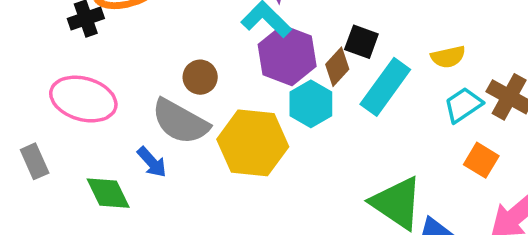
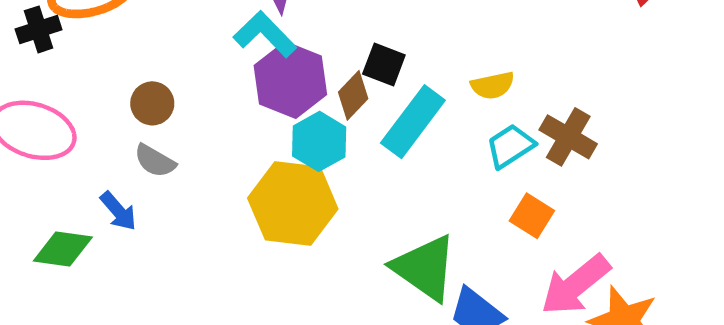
brown circle: (200, 77) -> (152, 103), moved
gray semicircle: (180, 122) -> (155, 161), size x0.6
yellow hexagon: (253, 143) -> (293, 203), moved
green diamond: (108, 193) -> (63, 249), turned -57

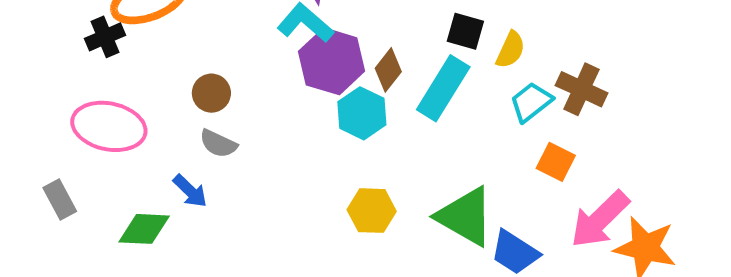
black square: (384, 65) -> (465, 31), moved
yellow semicircle: (493, 85) -> (511, 50), turned -48
yellow hexagon: (293, 203) -> (372, 211), moved, size x0.6

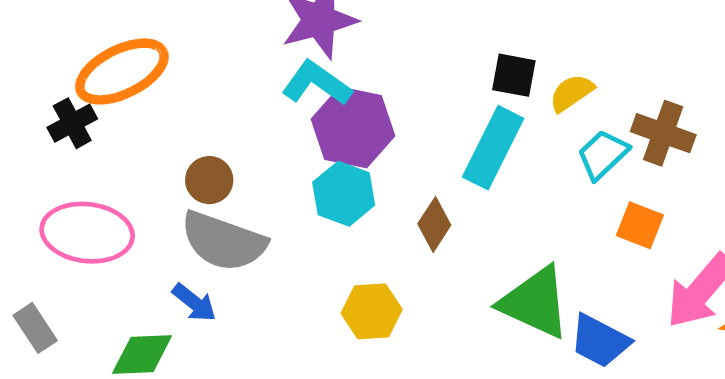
yellow semicircle: (511, 50) -> (572, 93), turned -144
brown diamond: (388, 70) -> (434, 224), moved
cyan hexagon: (362, 113) -> (344, 194), moved
gray semicircle: (218, 144) -> (223, 241), size x1.8
yellow hexagon: (372, 211) -> (372, 311), moved

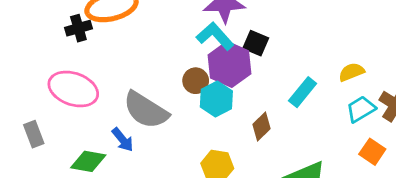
black square: (514, 75) -> (256, 43), moved
cyan rectangle: (493, 148) -> (303, 92), size x0.7
brown circle: (209, 180) -> (196, 81), moved

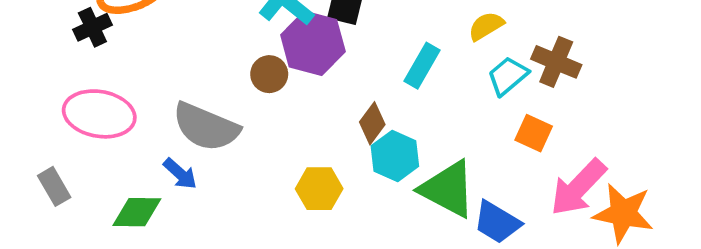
cyan hexagon: (216, 99) -> (395, 156), moved

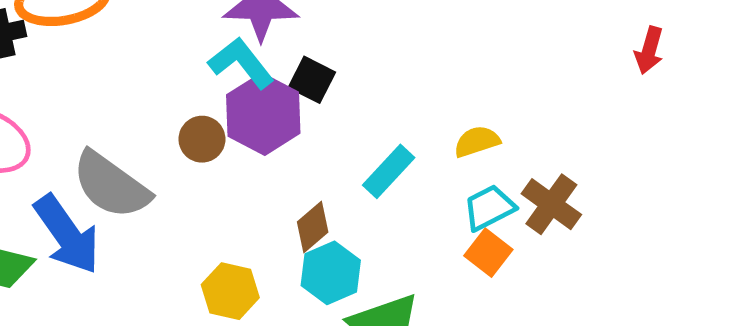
orange square: (534, 133) -> (488, 253), moved
blue arrow: (180, 174) -> (67, 234), size x1.8

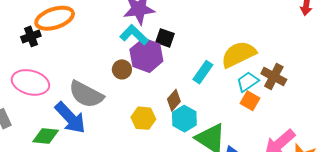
yellow semicircle: (477, 142) -> (238, 54), size x1.8
yellow hexagon: (230, 291) -> (143, 118), moved

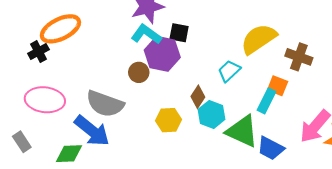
cyan rectangle: (203, 72) -> (266, 101), moved
cyan trapezoid: (248, 82) -> (229, 71), moved

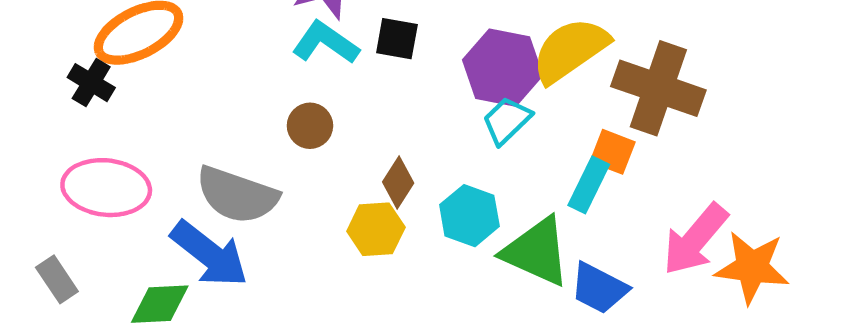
black cross: (38, 52) -> (91, 83), turned -30
purple hexagon: (162, 54) -> (503, 68), moved
brown cross: (299, 57) -> (658, 88), size x1.5
brown diamond: (198, 97) -> (398, 182), moved

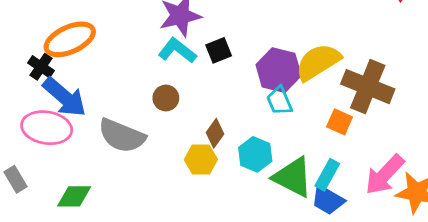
black square: (397, 39) -> (219, 50), turned -35
cyan trapezoid: (507, 121) -> (279, 101), turned -72
cyan rectangle: (589, 185) -> (327, 175), moved
blue arrow: (209, 254) -> (64, 97), moved

